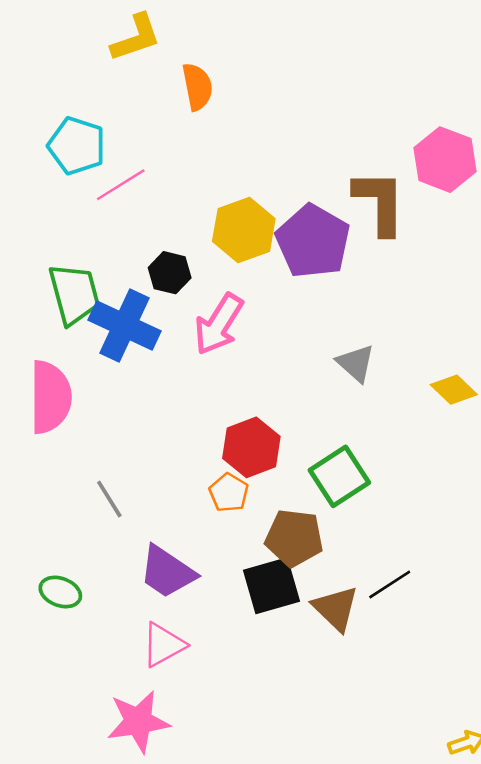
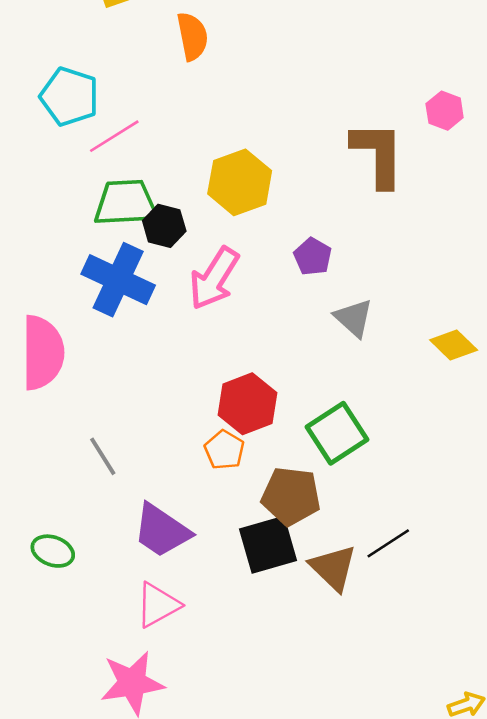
pink hexagon: (445, 160) -> (445, 111), size x0.6
purple pentagon: (313, 241) -> (313, 257), moved, size x0.5
green trapezoid: (74, 294) -> (126, 203), moved, turned -78

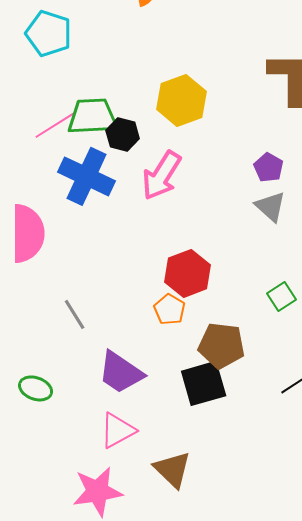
pink line: (114, 136) -> (55, 125), moved
purple pentagon: (313, 257) -> (269, 167), moved
green square: (337, 433) -> (282, 296), moved, size x0.6
brown triangle: (333, 568) -> (173, 469), moved

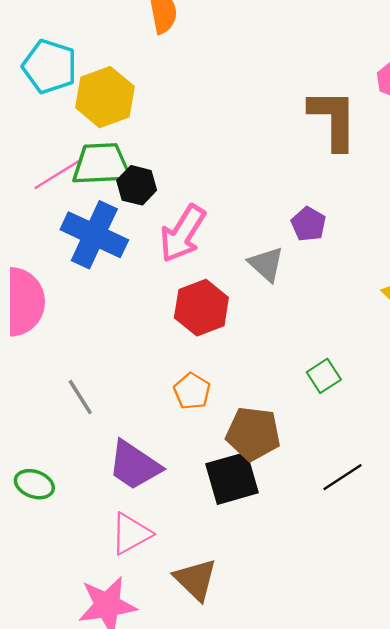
yellow hexagon: (182, 100) -> (105, 97), moved
gray triangle: (271, 206) -> (266, 264), moved
red hexagon: (188, 273) -> (201, 308), moved

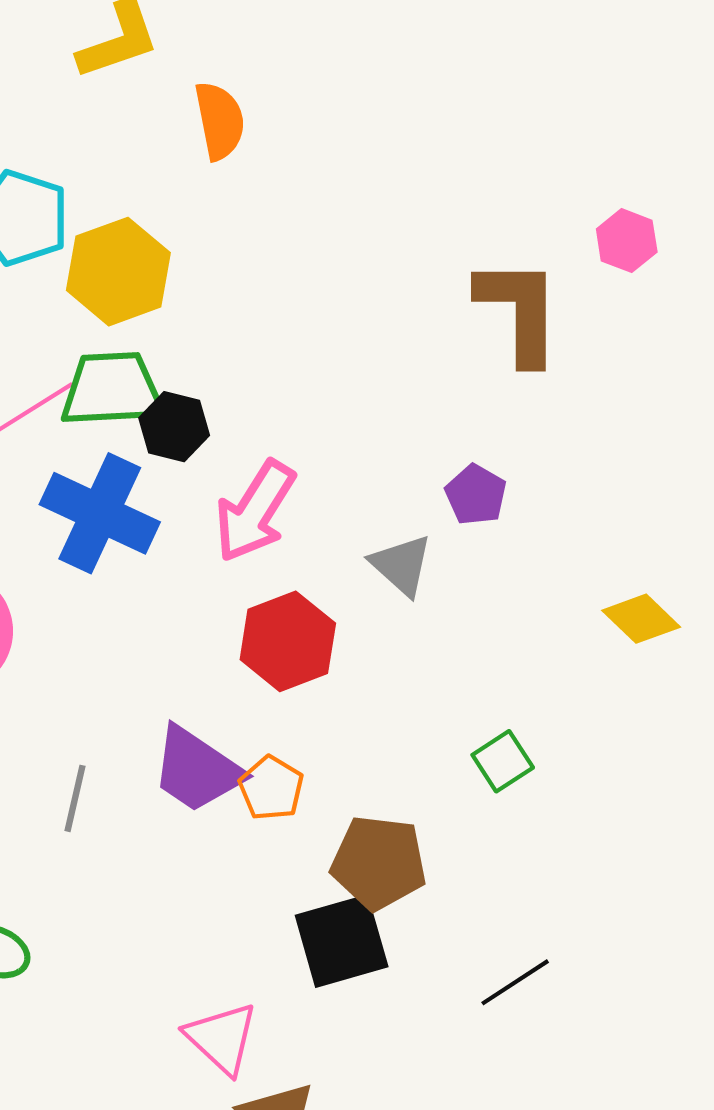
gray line: (80, 397) -> (75, 798), turned 45
purple trapezoid: (134, 465) -> (197, 770), moved
black line: (343, 477) -> (515, 982), moved
pink triangle: (131, 534) -> (222, 1038), moved, turned -48

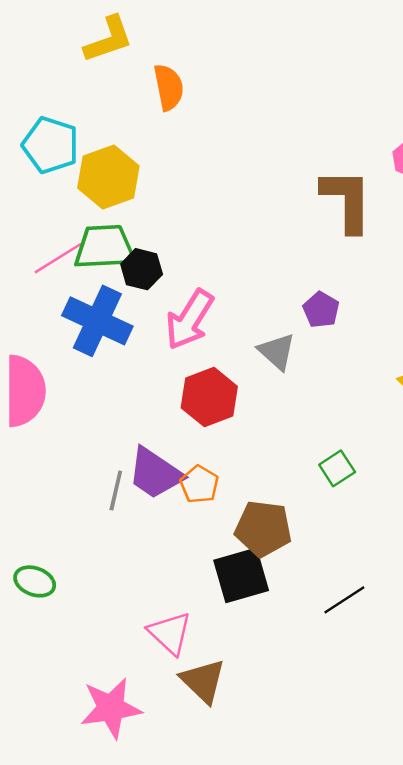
gray line: (75, 798) -> (116, 490), moved

